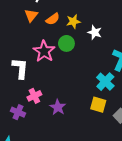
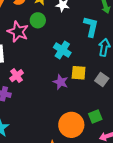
cyan cross: (105, 82) -> (62, 50), moved
purple star: (58, 107) -> (61, 82), moved

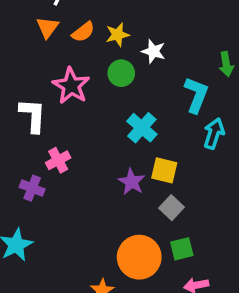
green circle: (38, 20) -> (121, 73), moved
gray square: (102, 79) -> (171, 208), moved

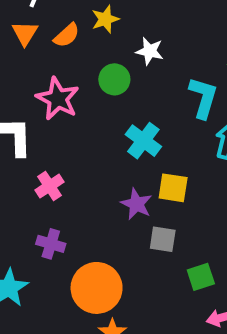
yellow star: (118, 35) -> (105, 19), moved
purple cross: (32, 188) -> (51, 244), moved
gray square: (171, 208) -> (163, 239), moved, turned -30
orange circle: (139, 257) -> (97, 288), moved

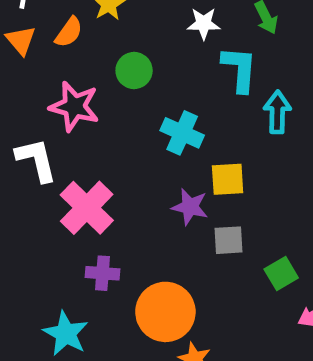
white star: (150, 51) -> (204, 23), moved
pink cross: (50, 186) -> (87, 208), size x1.6

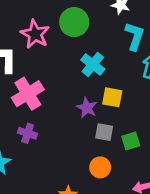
green circle: (134, 71) -> (74, 22), size x1.4
green square: (281, 274) -> (131, 141), moved
orange circle: (165, 312) -> (100, 167), moved, size x0.6

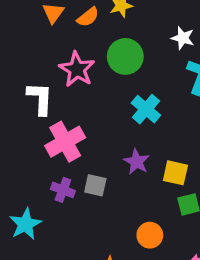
yellow square: (112, 97) -> (175, 173), moved
gray square: (104, 132) -> (95, 185), moved

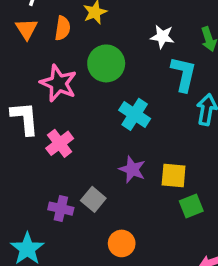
orange semicircle: (88, 17) -> (63, 28), turned -35
pink cross: (65, 142) -> (60, 143), moved, size x0.7
gray square: (95, 185) -> (93, 199), turned 35
orange circle: (150, 235) -> (122, 243), moved

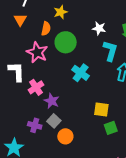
orange semicircle: (63, 28) -> (46, 29), moved
purple star: (132, 169) -> (52, 101), moved
orange circle: (122, 243) -> (65, 136), moved

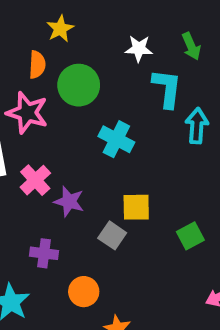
yellow square: (101, 110) -> (136, 207), moved
gray square: (54, 121) -> (112, 235), moved
orange circle: (65, 136) -> (84, 292), moved

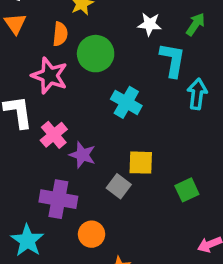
green arrow: (191, 46) -> (196, 24), turned -125
purple cross: (44, 253) -> (58, 199), size x1.5

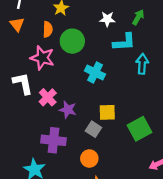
cyan L-shape: (173, 60) -> (124, 42), turned 80
green square: (187, 190) -> (139, 129), size x1.5
orange circle: (92, 234) -> (89, 158), moved

